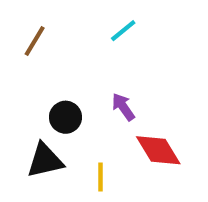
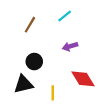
brown line: (35, 41) -> (30, 25), moved
purple arrow: (123, 107) -> (70, 46), moved, turned -72

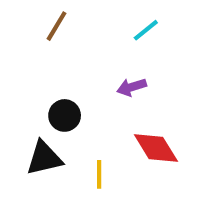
cyan line: (65, 16) -> (146, 30), moved
brown line: (30, 25) -> (56, 26), moved

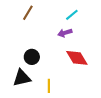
purple arrow: (132, 87) -> (65, 33), moved
red diamond: (156, 148) -> (77, 58), moved

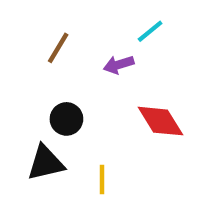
brown line: (28, 13) -> (58, 48), moved
purple arrow: (65, 33) -> (119, 65), moved

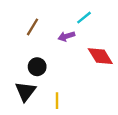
red diamond: (161, 121) -> (100, 56), moved
black triangle: (46, 163) -> (25, 91), turned -40

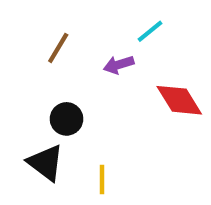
black triangle: (25, 91) -> (46, 163), turned -30

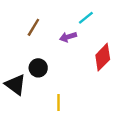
red diamond: (179, 100) -> (103, 57), turned 76
black triangle: (46, 163) -> (16, 85), moved

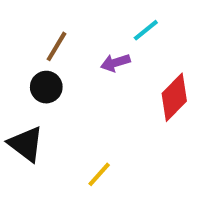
black circle: (38, 68) -> (46, 87), moved
yellow line: (58, 103) -> (99, 174), turned 42

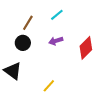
cyan line: (146, 30) -> (57, 15), moved
purple arrow: (115, 63) -> (56, 41), moved

